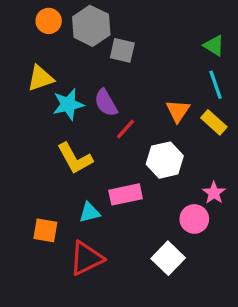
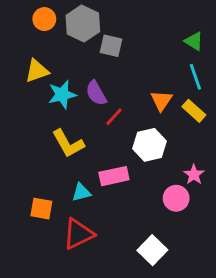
white square: (168, 258) -> (152, 250), moved

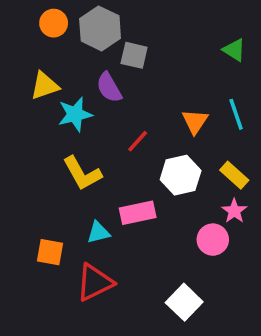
cyan line: (195, 77) -> (236, 114), moved
purple semicircle: (96, 93) -> (109, 87), moved
yellow rectangle: (194, 111) -> (234, 175), moved

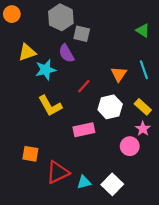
orange circle: (54, 23) -> (12, 14), moved
cyan triangle: (98, 232) -> (84, 182), moved

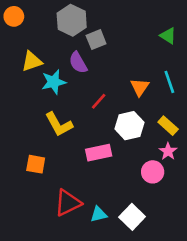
gray square: (82, 34) -> (96, 40), turned -35
orange square: (30, 154) -> (36, 164), moved

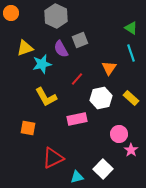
gray square: (96, 40) -> (80, 40), moved
cyan line: (169, 82) -> (131, 53), moved
pink star: (168, 151) -> (131, 150), moved
cyan triangle: (99, 214) -> (77, 177), moved

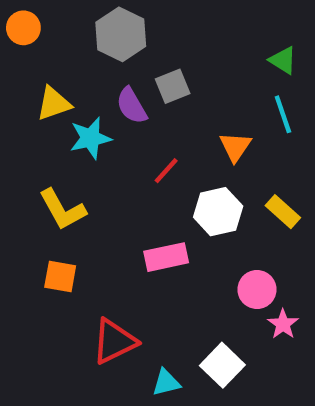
yellow L-shape: (46, 97) -> (62, 209), moved

